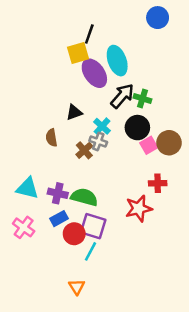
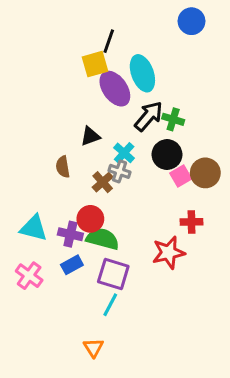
red circle: (74, 234) -> (90, 219), moved

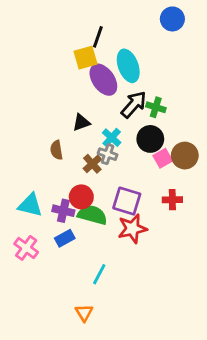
red star: (169, 253) -> (132, 229), moved
purple square: (113, 274) -> (127, 201), moved

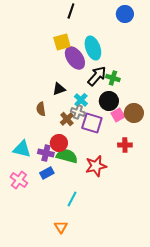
black line: (98, 37) -> (71, 11), moved
purple square: (127, 201) -> (92, 123), moved

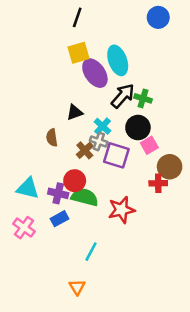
black line: (71, 11) -> (77, 17), moved
brown circle: (134, 113) -> (170, 167), moved

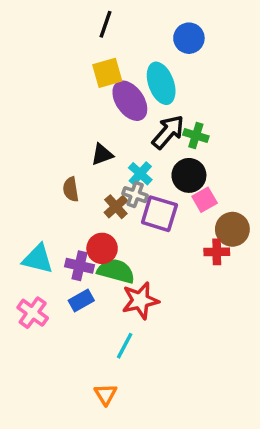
blue circle: (158, 17) -> (189, 38), moved
red star: (121, 210) -> (140, 301), moved

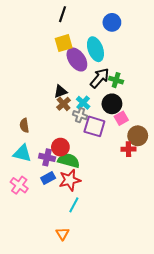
brown semicircle: (71, 189) -> (24, 125), moved
brown cross: (116, 207) -> (64, 104), moved
red star: (140, 301) -> (70, 180), moved

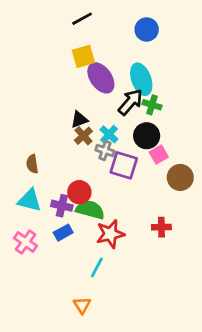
black line: (62, 14) -> (82, 19), turned 42
cyan ellipse: (95, 49) -> (141, 79), moved
red cross: (128, 149) -> (161, 227), moved
red star: (70, 180) -> (110, 234), moved

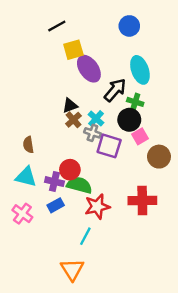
black line: (82, 19) -> (57, 26), moved
cyan ellipse: (141, 79) -> (140, 70), moved
green cross: (152, 105) -> (135, 102), moved
red cross: (161, 227) -> (142, 201), size x1.6
orange triangle: (82, 305) -> (72, 269), size x1.5

